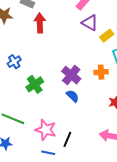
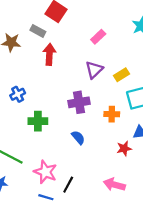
purple triangle: (90, 23) -> (94, 70), moved, turned 42
purple cross: (71, 75) -> (79, 102), moved, turned 36
green cross: (35, 84) -> (38, 121), turned 30

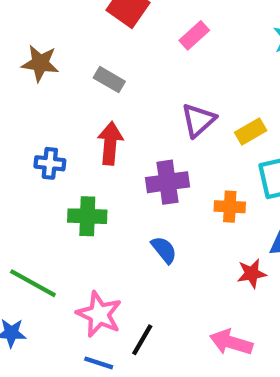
gray rectangle: (38, 31) -> (109, 80), moved
pink rectangle: (98, 37) -> (194, 35), moved
red arrow: (49, 54) -> (110, 143), moved
blue cross: (18, 94) -> (50, 163), turned 32

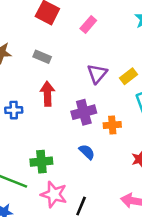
orange cross: (230, 207) -> (112, 125), moved
green cross: (87, 216) -> (41, 162), moved

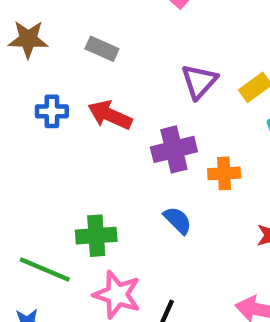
red arrow: (47, 94) -> (110, 115), turned -65
blue cross: (14, 110) -> (52, 111), moved

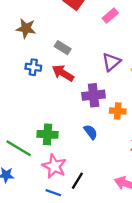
gray rectangle: (102, 49) -> (63, 48), moved

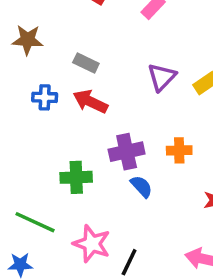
purple cross: (94, 95) -> (127, 152), moved
green cross: (48, 134) -> (76, 177), moved

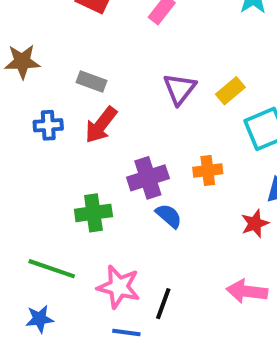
red arrow: (90, 102) -> (101, 125), turned -72

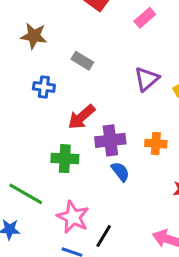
red arrow: (101, 125) -> (81, 117), moved

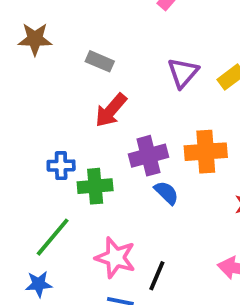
blue cross: (44, 87) -> (61, 166), moved
red arrow: (81, 117) -> (111, 110), moved
orange cross: (156, 144) -> (206, 152), size x1.5
green line: (26, 194) -> (53, 237), turned -72

